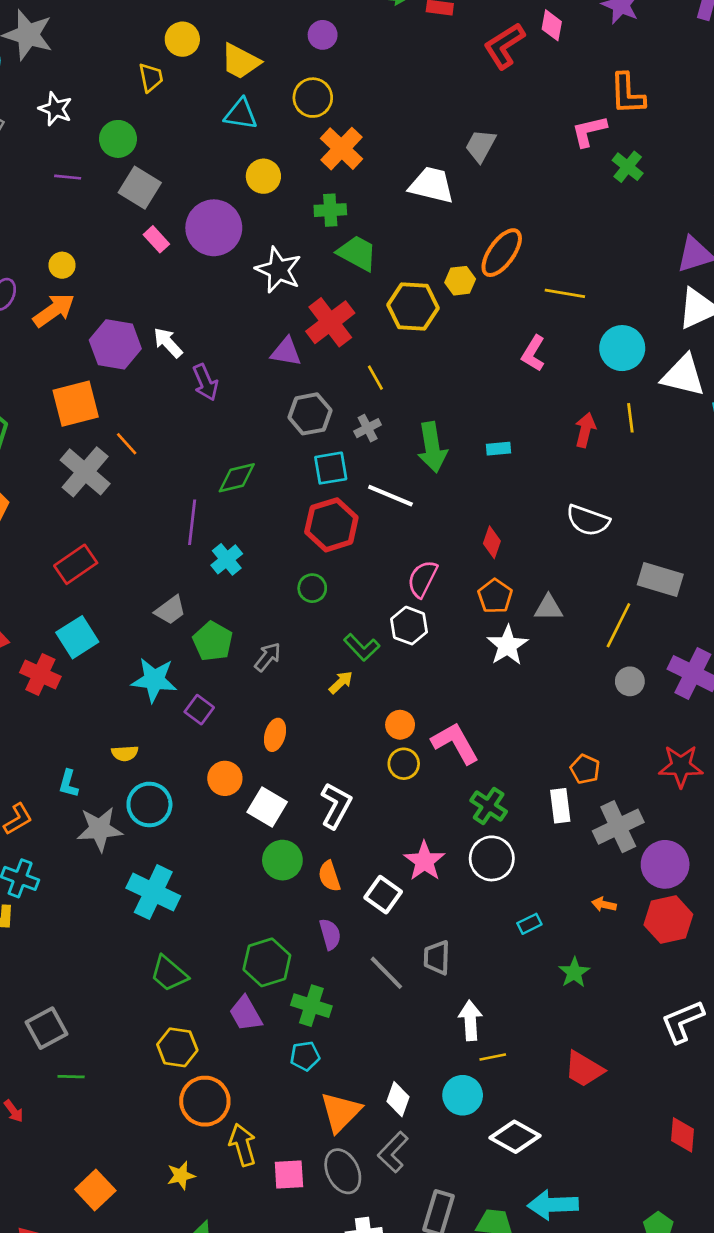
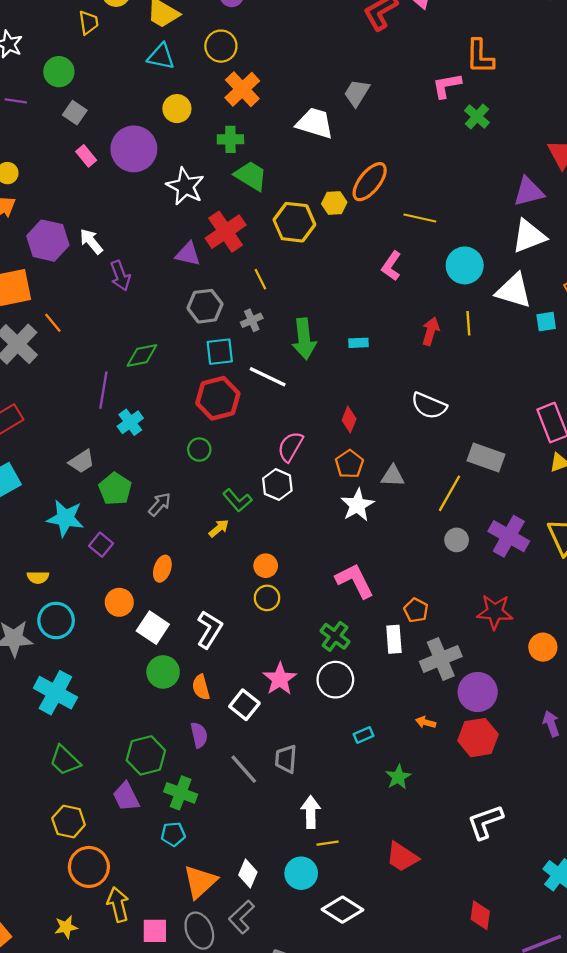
gray square: (140, 188) -> (75, 113), size x0.7
pink L-shape: (455, 743) -> (355, 581), moved

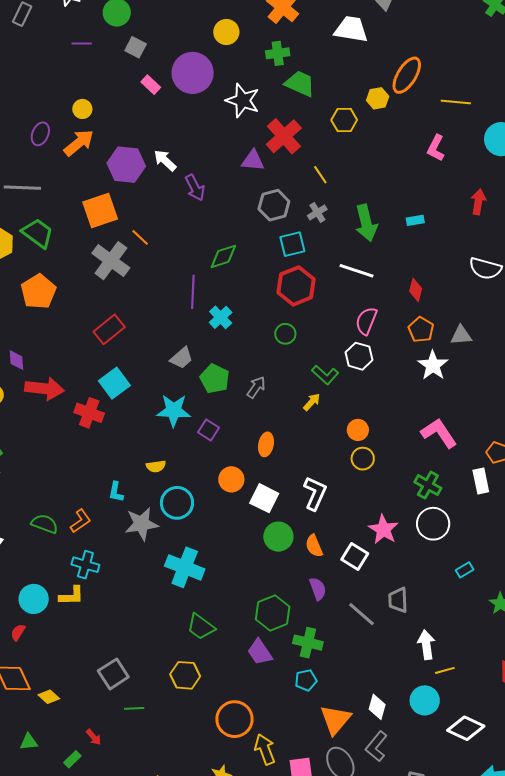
yellow hexagon: (294, 222) -> (344, 120), size x0.7
white line: (268, 377) -> (357, 271), moved
yellow hexagon: (69, 822) -> (185, 675), moved

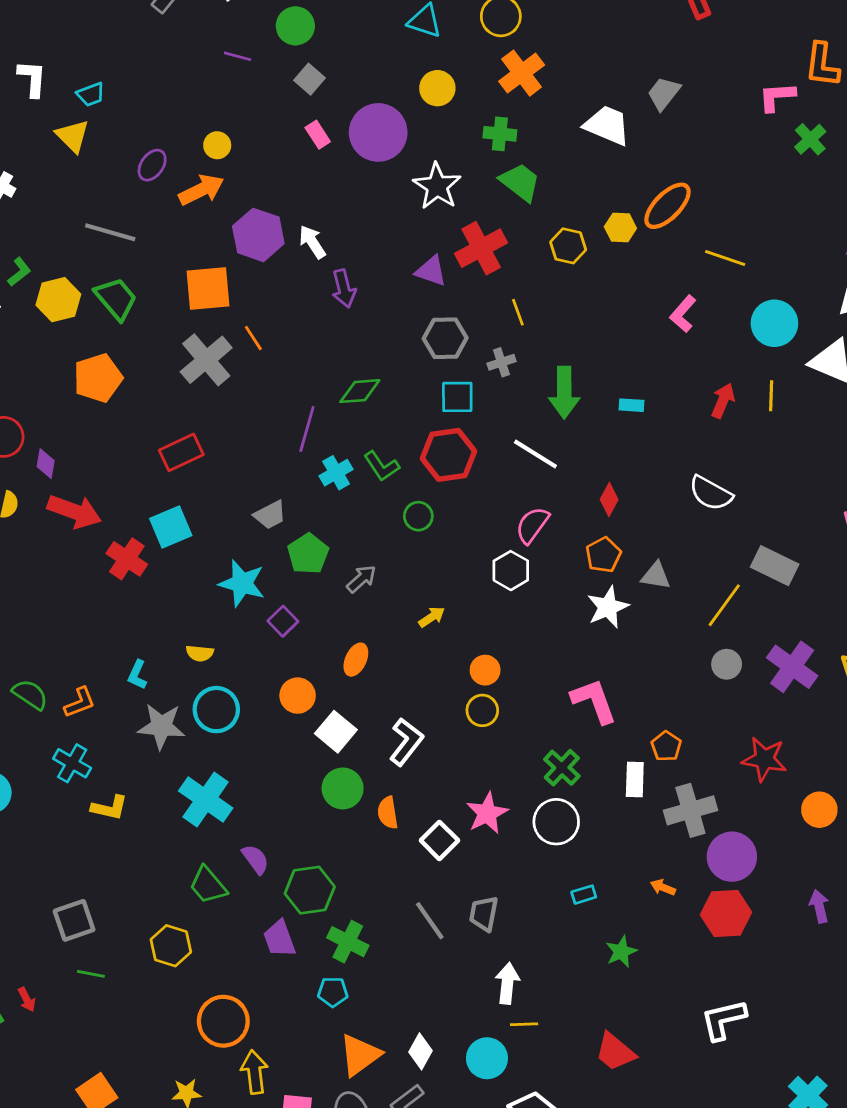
green L-shape: (325, 375) -> (382, 466), moved
purple semicircle: (318, 589) -> (255, 859), moved, turned -30
yellow L-shape: (72, 596) -> (110, 808), moved

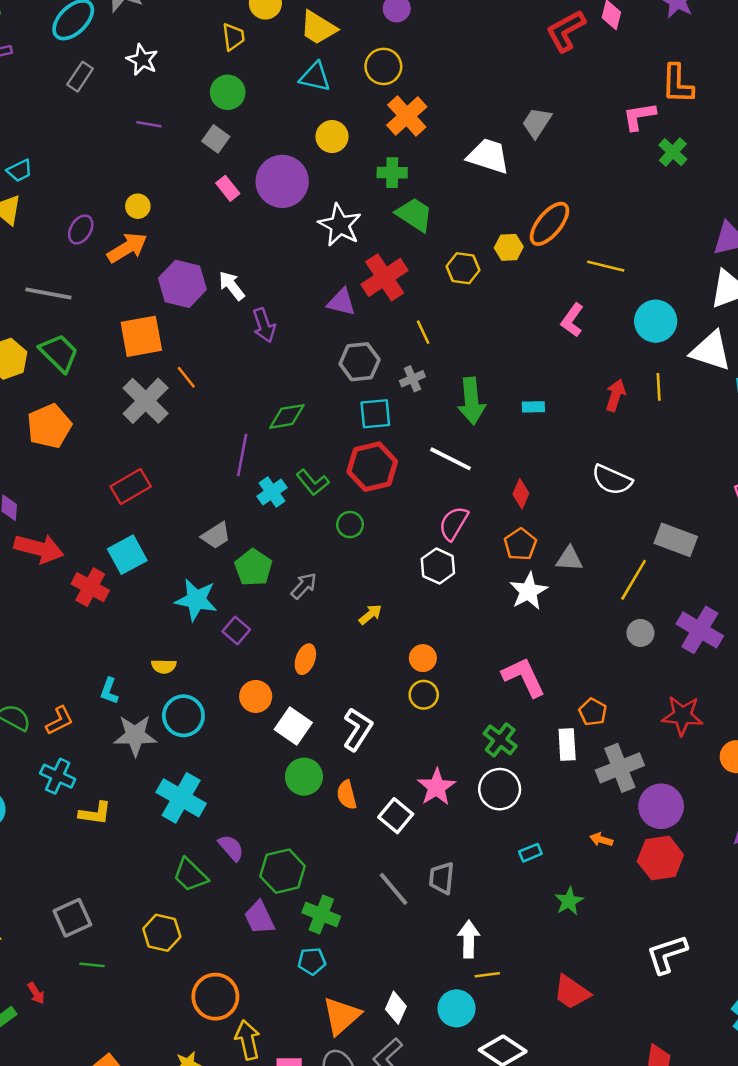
green circle: (295, 26) -> (228, 92), moved

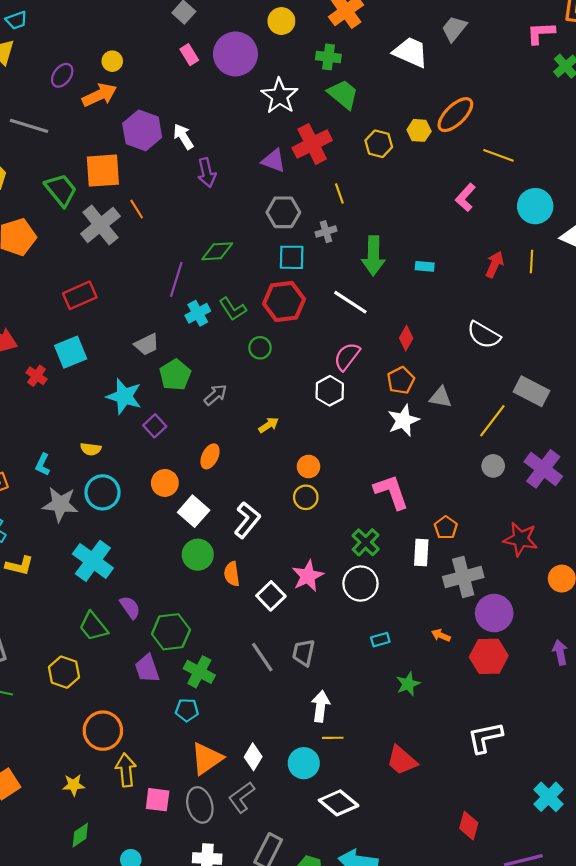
green trapezoid: (59, 353) -> (61, 190), moved
red cross: (90, 587) -> (37, 376), size x0.7

